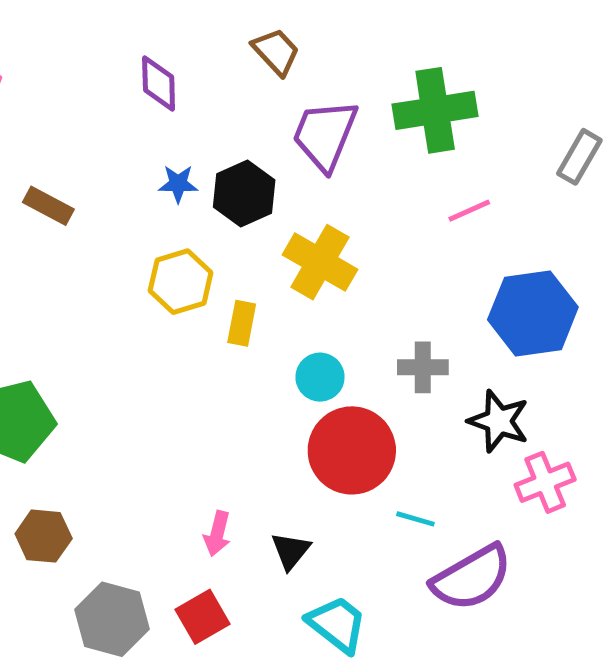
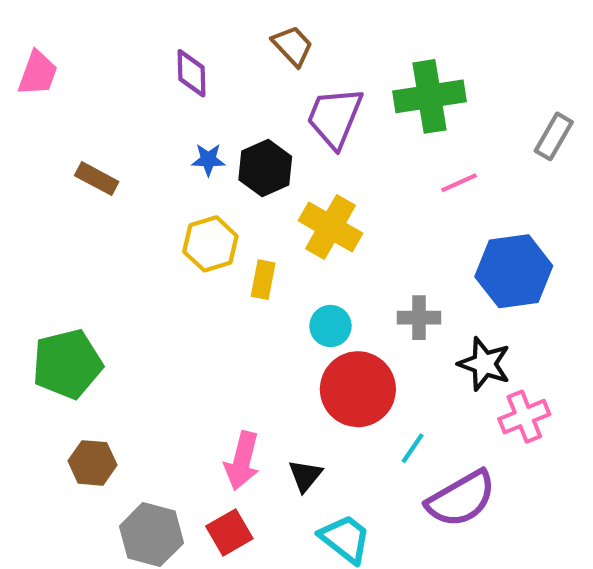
cyan line: (415, 519) -> (413, 448), turned -72
pink arrow: (217, 534) -> (242, 461), size x1.5

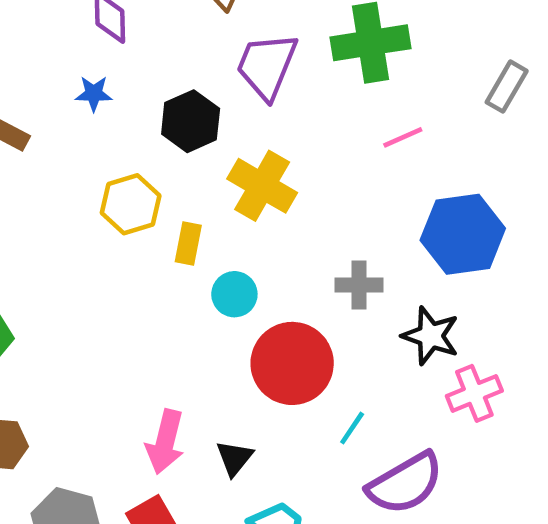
blue star: (208, 160) -> (94, 94), moved
cyan circle: (330, 326) -> (234, 294), moved

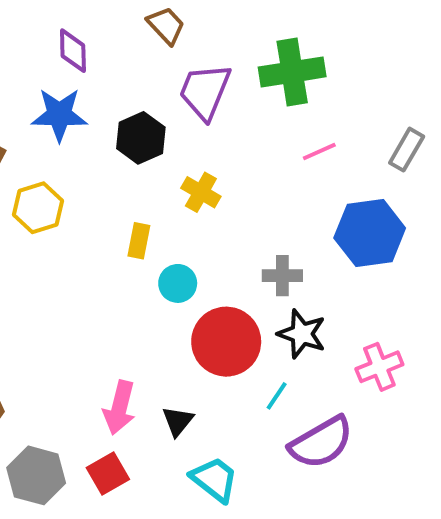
gray rectangle: (507, 87) -> (407, 150), moved
blue star: (94, 94) -> (59, 115), size x1.8
yellow cross: (262, 186) -> (201, 192), size x0.7
yellow hexagon: (131, 204) -> (38, 208), moved
black star: (431, 336) -> (302, 334), moved

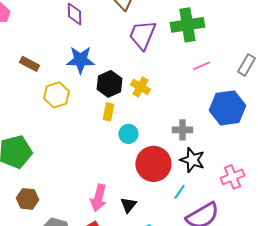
blue star: (59, 115) -> (80, 60), moved
black hexagon: (141, 138) -> (109, 84), moved

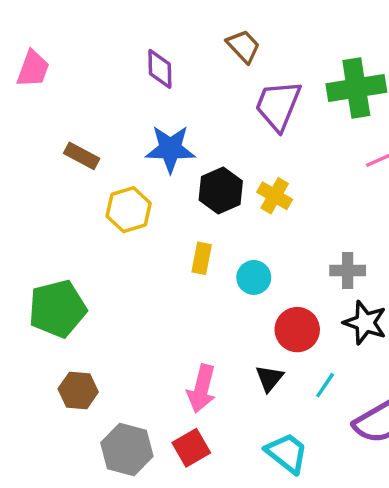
yellow rectangle: (108, 112) -> (202, 258), moved
red circle: (153, 164) -> (297, 330), size x0.7
cyan line: (179, 192) -> (325, 385), moved
black triangle: (128, 205) -> (269, 378), moved

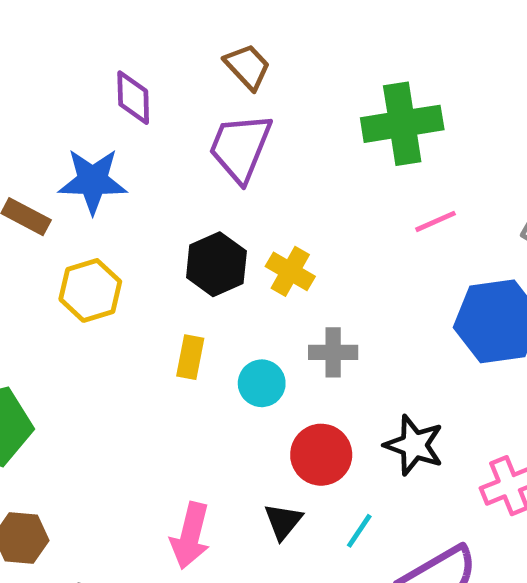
purple trapezoid: (278, 105) -> (240, 148), moved
blue star: (170, 149) -> (93, 181), moved
gray cross: (348, 270) -> (333, 352), moved

